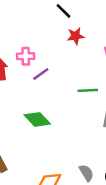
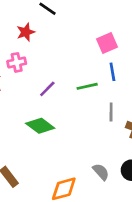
red star: (76, 36) -> (26, 32), moved
purple line: (41, 74) -> (47, 89), moved

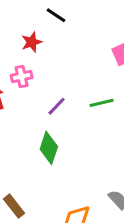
green diamond: (40, 126) -> (49, 148), turned 72

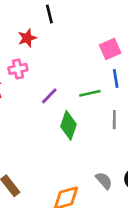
black line: (56, 15) -> (49, 14), turned 42
green diamond: (49, 148) -> (68, 125), moved

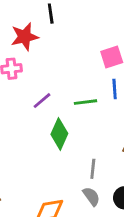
red star: (27, 38) -> (25, 37), size x1.4
gray line: (114, 120) -> (93, 169), moved

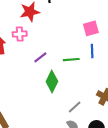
gray line: (93, 169) -> (75, 107), turned 40

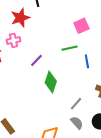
blue line: (92, 51) -> (87, 61), moved
green line: (71, 60) -> (70, 48), moved

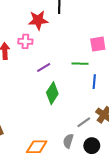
gray line: (76, 104) -> (84, 122), moved
gray semicircle: (77, 123) -> (68, 141), turned -136

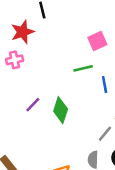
purple line: (44, 67) -> (33, 105), moved

